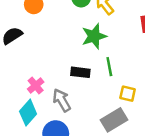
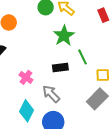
pink cross: (36, 85) -> (26, 77), moved

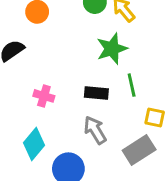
pink cross: (26, 77) -> (44, 96), turned -32
gray arrow: (51, 94) -> (95, 130), moved

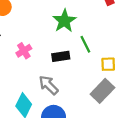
pink cross: (44, 96) -> (24, 51), moved, turned -35
gray arrow: (95, 130) -> (48, 85), moved

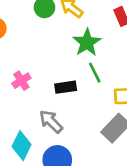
green star: (64, 21) -> (87, 43), moved

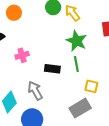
green star: (87, 43) -> (77, 41), turned -30

